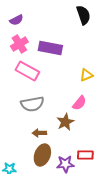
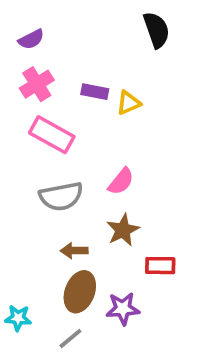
purple rectangle: (50, 48) -> (95, 92), size x0.6
yellow triangle: (86, 75) -> (128, 103), moved
pink semicircle: (79, 103) -> (121, 181), moved
red rectangle: (85, 155) -> (160, 266), moved

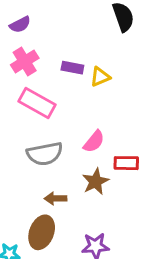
red rectangle: (160, 266) -> (126, 163), moved
brown ellipse: (80, 292) -> (42, 232), moved

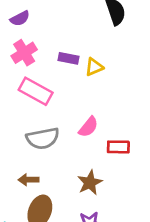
brown star: (95, 182) -> (90, 183), moved
brown arrow: (55, 198) -> (28, 180), moved

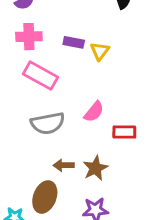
pink cross: (24, 53) -> (29, 37), turned 30
yellow triangle: (94, 67) -> (100, 51), turned -30
brown arrow: (28, 180) -> (64, 165), moved

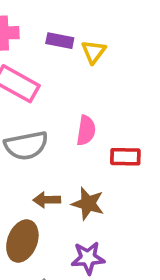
pink semicircle: (94, 112) -> (86, 131), turned -30
brown star: (95, 168) -> (88, 204), turned -30

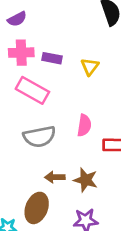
purple rectangle: (60, 41) -> (52, 58), moved

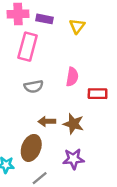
pink rectangle: (32, 90) -> (28, 47), turned 76
gray semicircle: (39, 137) -> (34, 86), size x0.7

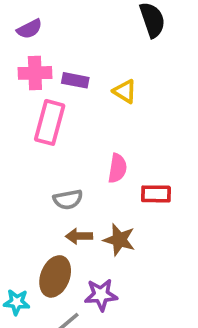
yellow triangle: (77, 26) -> (125, 91), turned -35
gray semicircle: (34, 86) -> (68, 199), moved
purple star: (73, 159) -> (101, 295), moved

